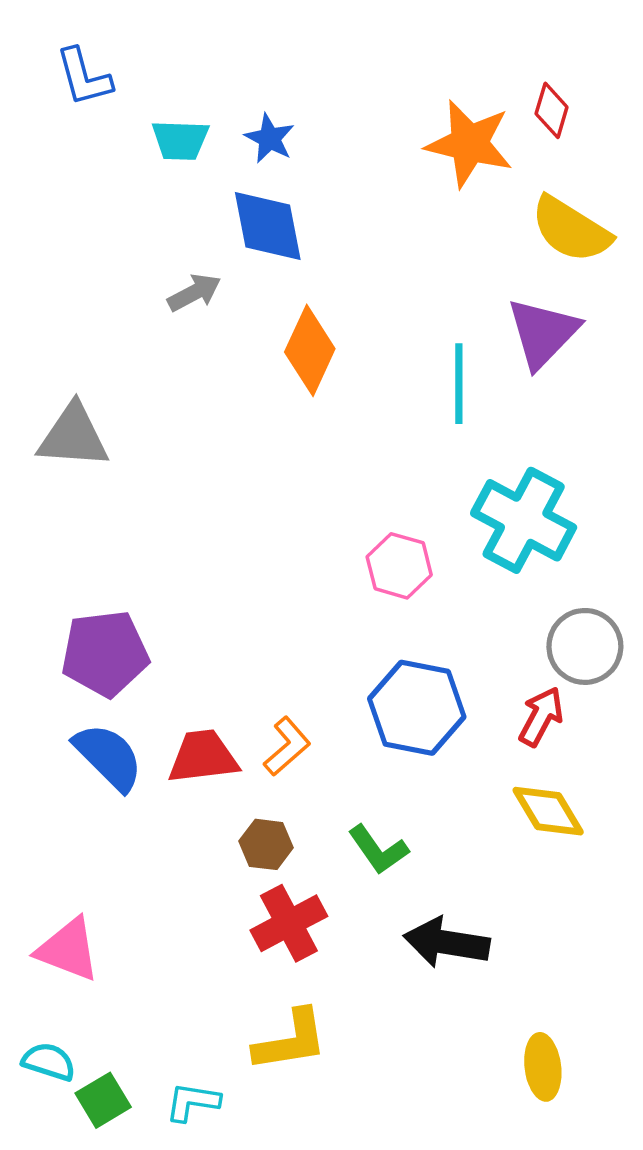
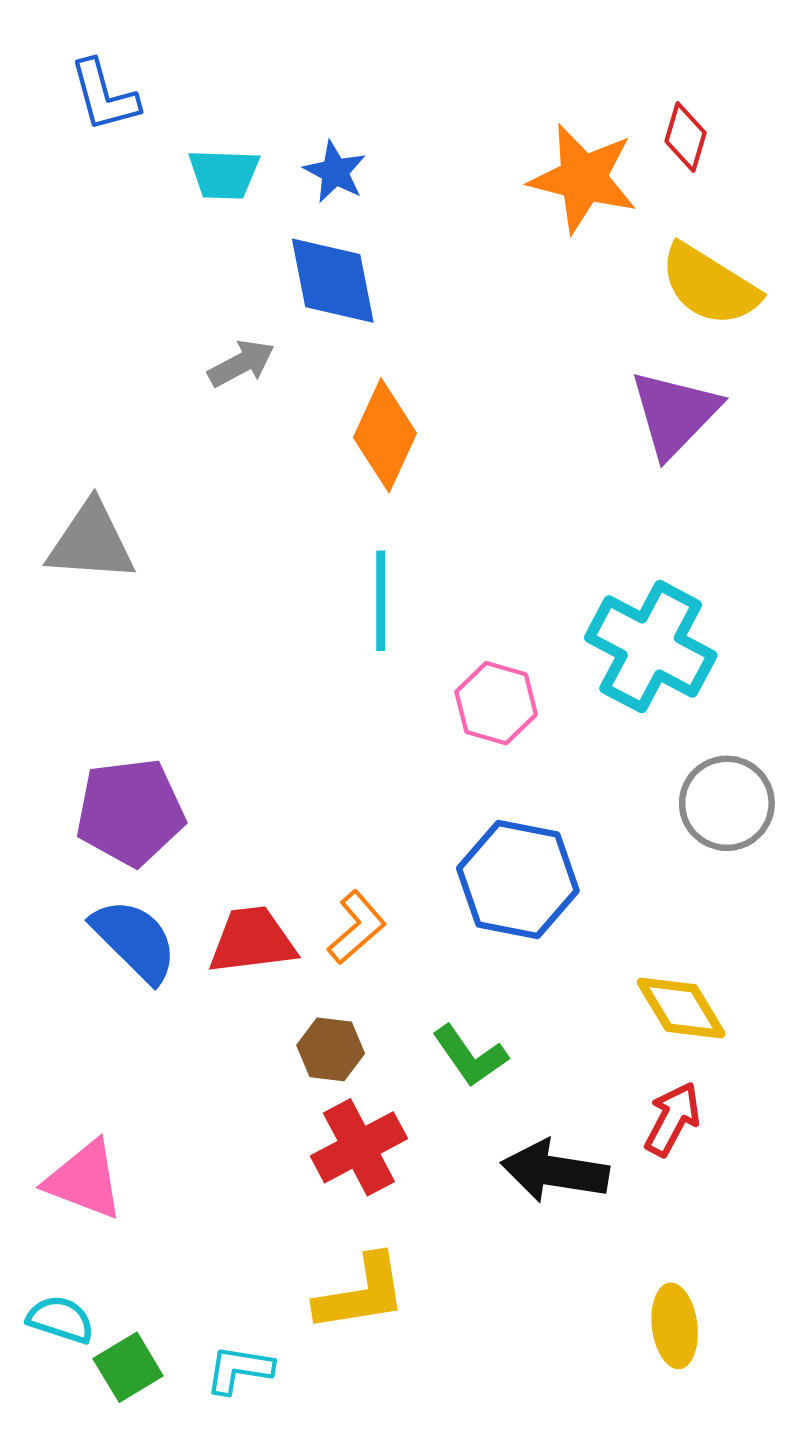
cyan line: (459, 384) -> (381, 601), moved
red arrow: (541, 717) -> (672, 1119), moved

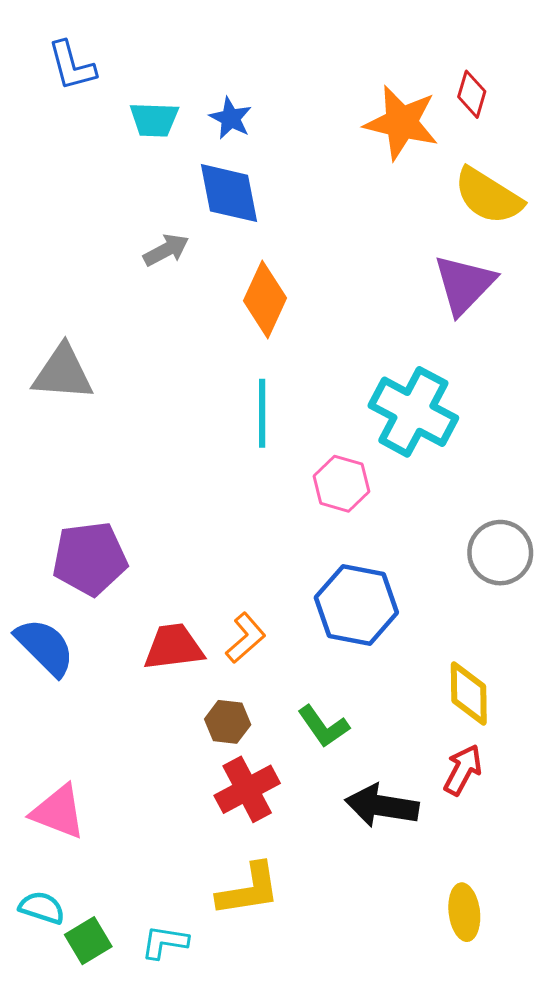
cyan cross: (651, 647) -> (413, 412), moved
blue semicircle: (135, 940) -> (45, 647), moved
yellow diamond: (681, 1008) -> (469, 693), turned 30

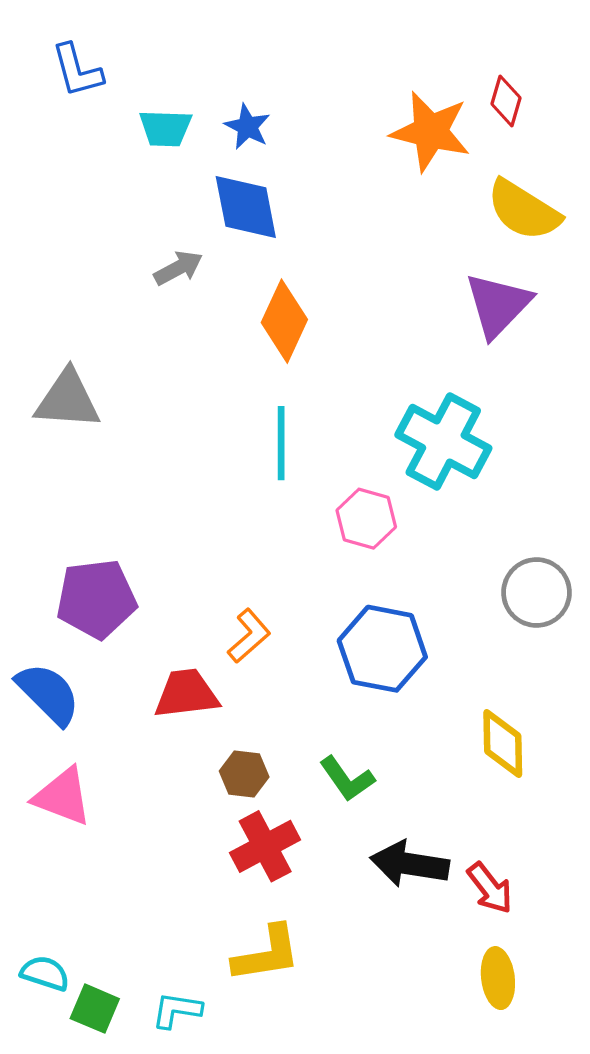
orange L-shape: (246, 638) -> (249, 636), moved
red arrow: (463, 770) -> (490, 888), moved, turned 114
pink triangle: (58, 812) -> (63, 797), moved
green square: (88, 941) -> (95, 1009), turned -36

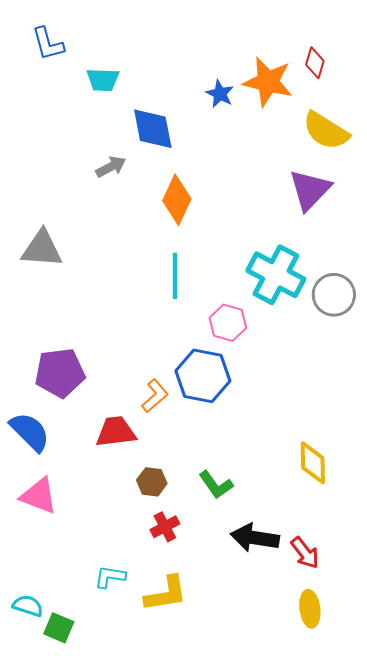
blue star: (247, 127) -> (220, 94), moved
gray circle: (537, 593) -> (334, 295), moved
blue hexagon: (382, 649) -> (203, 376), moved
red cross: (265, 846) -> (165, 527), size x0.7
cyan L-shape: (177, 1010) -> (110, 577), moved

